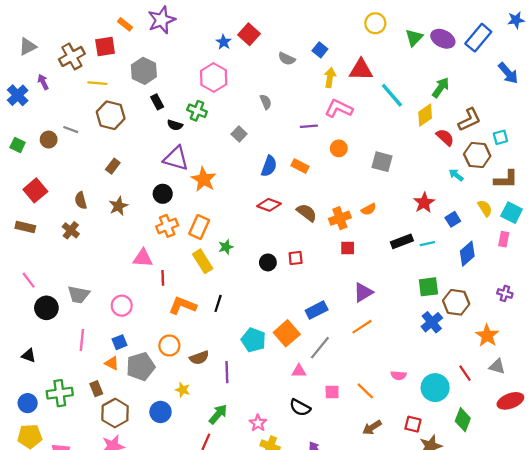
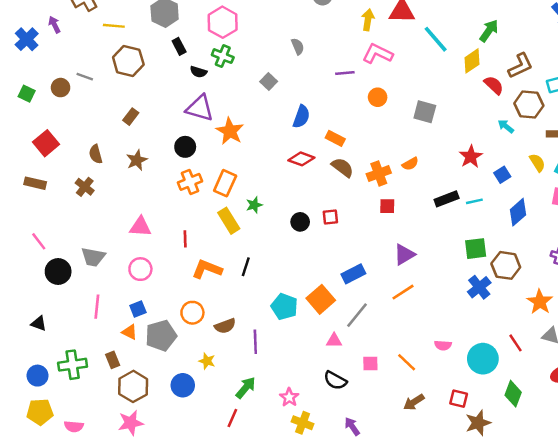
pink hexagon: (214, 78) -> (223, 22), moved
orange rectangle: (300, 166) -> (335, 138), moved
pink triangle: (143, 258) -> (140, 227), moved

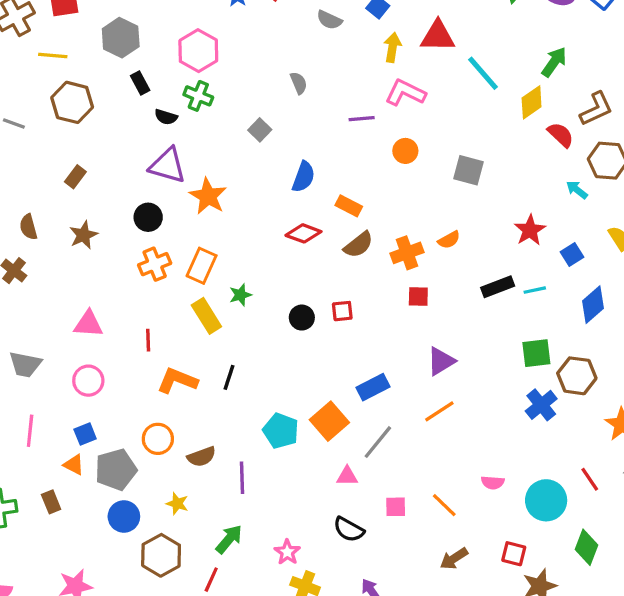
brown semicircle: (342, 167) -> (358, 245), turned 105
blue circle: (183, 385) -> (124, 516), moved
brown hexagon: (133, 386) -> (161, 555), moved

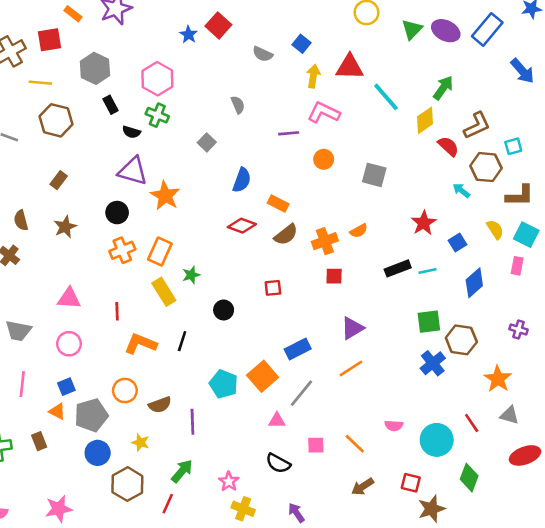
black circle: (302, 318) -> (224, 310), moved

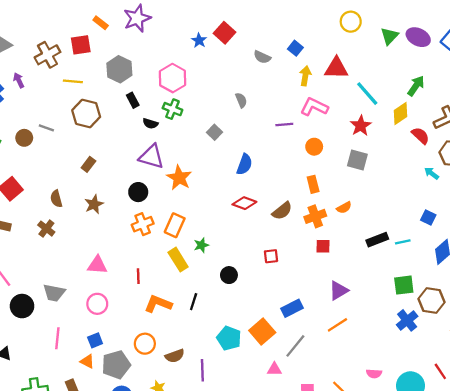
orange rectangle: (278, 203) -> (313, 184), moved, turned 49
red star: (424, 223) -> (361, 126), moved
blue square: (457, 242) -> (428, 218), turned -32

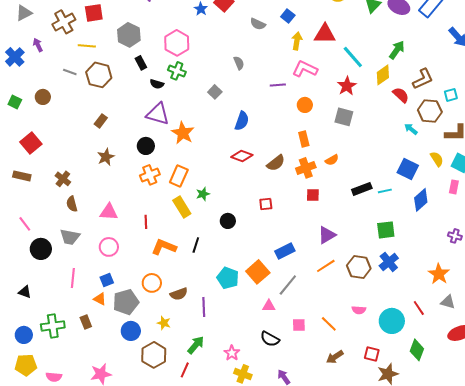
gray line: (46, 128) -> (70, 72), moved
brown semicircle: (56, 199) -> (72, 204), moved
blue square: (428, 218) -> (408, 169), size x1.5
brown hexagon: (431, 301) -> (359, 267), moved

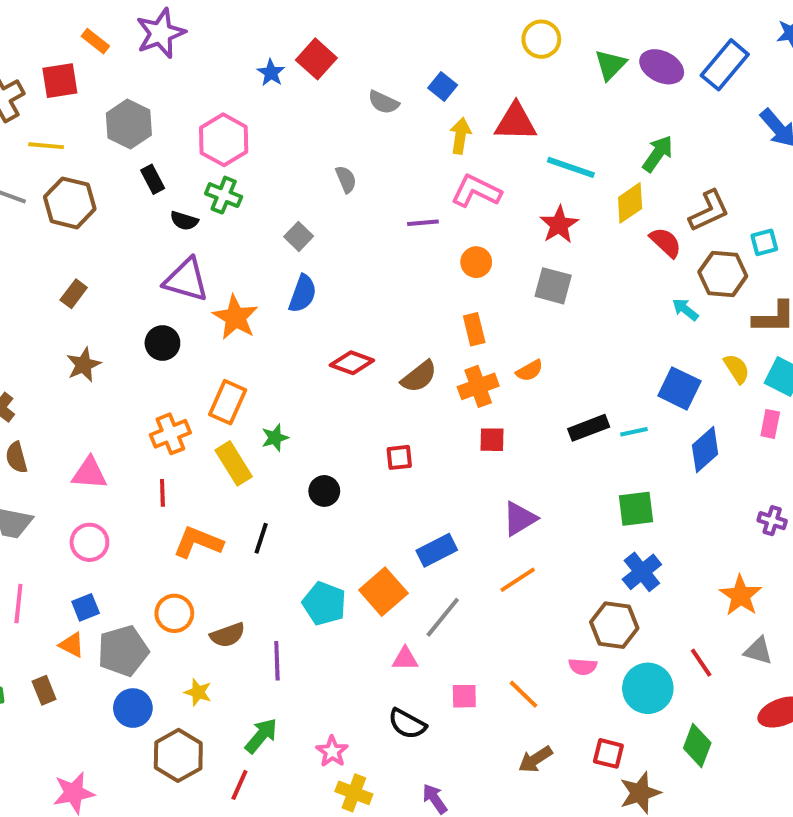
cyan line: (353, 57) -> (571, 167), turned -30
blue semicircle: (242, 121) -> (303, 294), moved
orange cross: (150, 175) -> (170, 434), moved
brown hexagon: (359, 267) -> (614, 625), moved

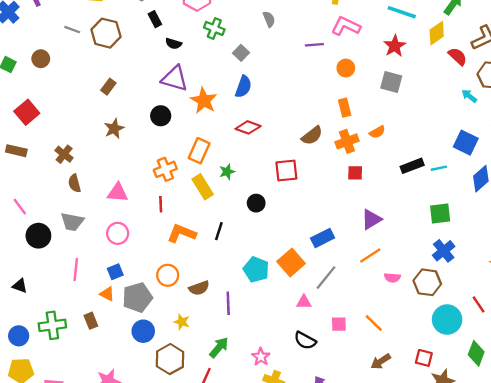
green cross: (224, 195) -> (214, 28), moved
red diamond: (352, 363) -> (248, 127), moved
red square: (399, 457) -> (286, 170), moved, size x1.5
pink semicircle: (583, 667) -> (392, 278), moved

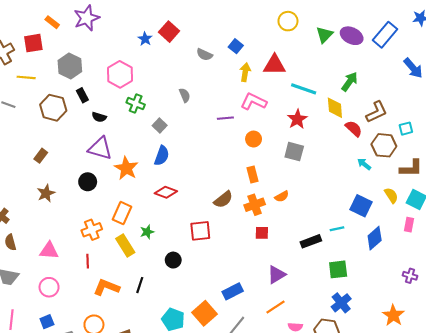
brown hexagon: (106, 33) -> (53, 108), moved
yellow diamond: (437, 33) -> (335, 108), turned -60
black rectangle: (412, 166) -> (311, 241), moved

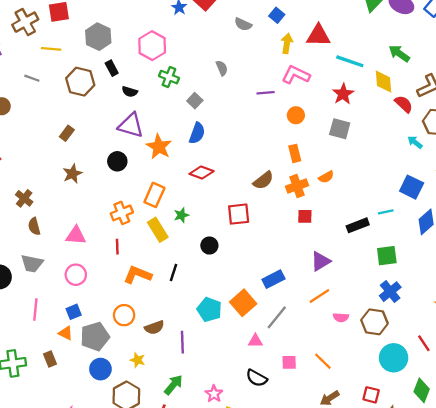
green arrow: (350, 82) -> (399, 53), turned -90

